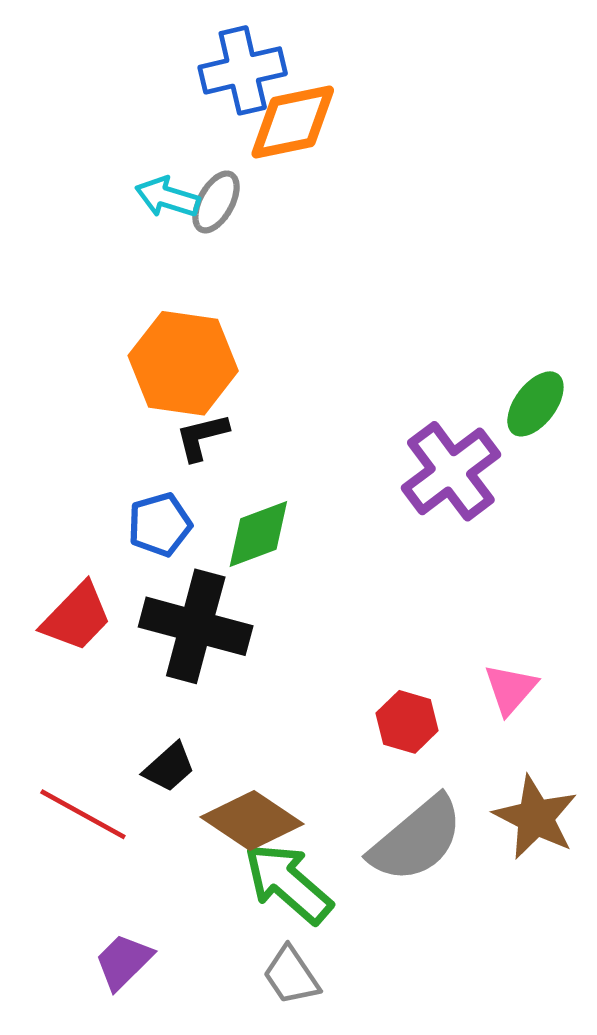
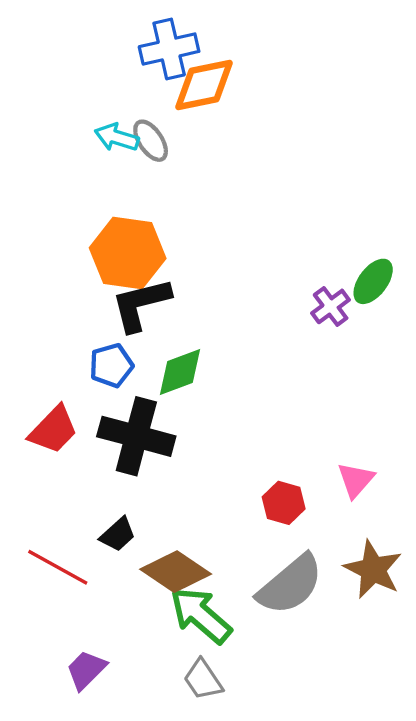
gray ellipse: (216, 202) -> (151, 141), turned -63
black L-shape: (202, 437) -> (141, 304), size x1.6
purple cross: (451, 471) -> (331, 306), moved, size x0.6

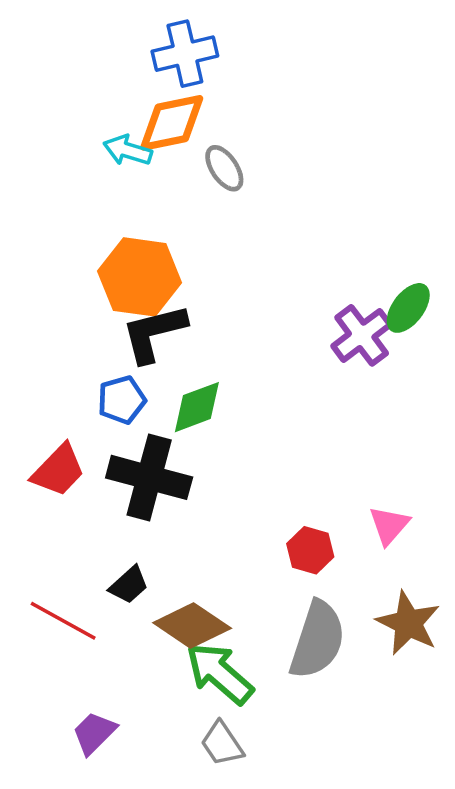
orange diamond: (204, 85) -> (172, 123), moved
gray ellipse: (151, 141) -> (224, 168), moved
purple cross: (331, 306) -> (362, 335), size x1.4
gray semicircle: (290, 585) -> (317, 640), turned -32

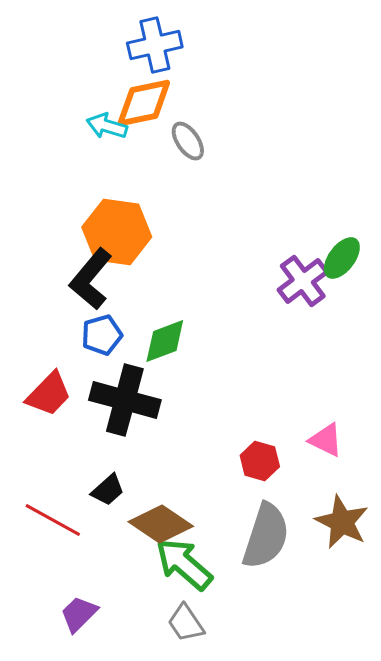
black L-shape: (154, 333) -> (91, 279), moved, turned -36
pink triangle: (389, 525) -> (326, 440), turned -45

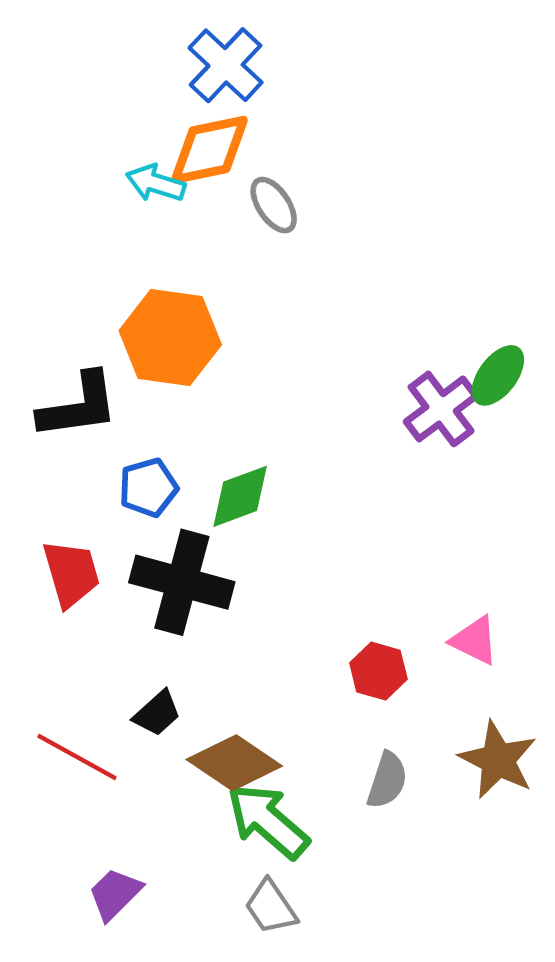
blue cross: (155, 45) -> (226, 65), turned -34
black L-shape: (91, 279) -> (78, 406), moved, turned -138
red trapezoid: (49, 394) -> (71, 573), turned -60
gray semicircle: (266, 536) -> (387, 780), size x0.6

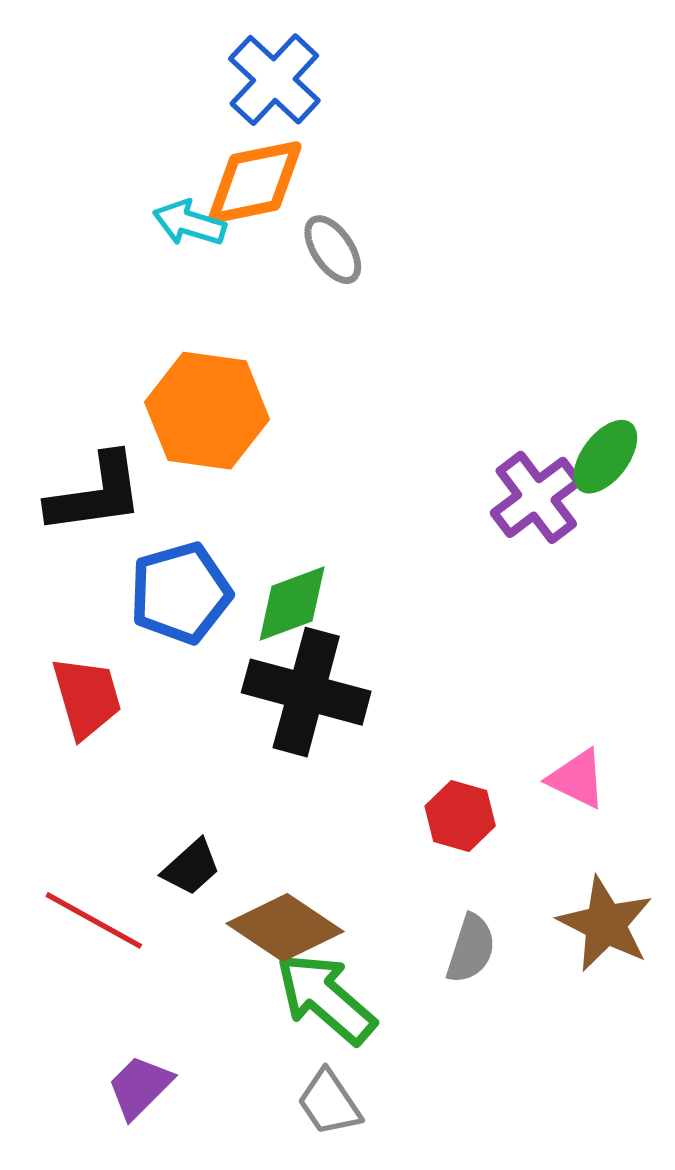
blue pentagon: (148, 488) -> (181, 593), size x1.4
black cross: (182, 582) -> (306, 692), moved

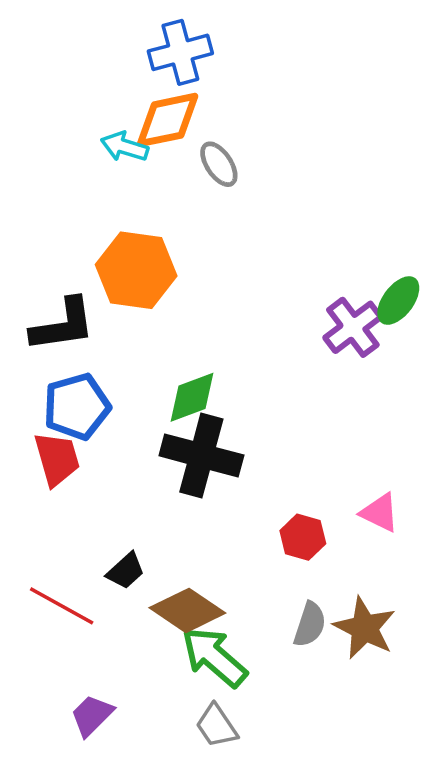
blue cross: (274, 80) -> (180, 52), turned 32
blue pentagon: (181, 593) -> (77, 407), moved
brown star: (605, 924) -> (365, 628), moved

